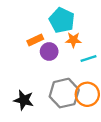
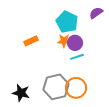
cyan pentagon: (62, 20) -> (67, 22), moved
purple circle: (49, 51) -> (75, 43), moved

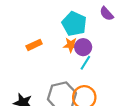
purple semicircle: (96, 13) -> (107, 14), turned -96
cyan line: (77, 57) -> (85, 63), turned -40

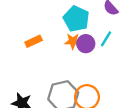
cyan line: (85, 63) -> (106, 39), moved

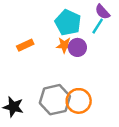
cyan line: (106, 39) -> (98, 26), moved

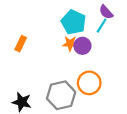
orange rectangle: (25, 45) -> (21, 44), moved, turned -40
orange circle: (79, 101) -> (89, 83), moved

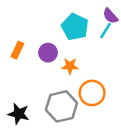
orange star: (70, 44) -> (70, 66), moved
purple circle: (82, 46) -> (48, 53), moved

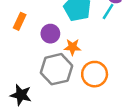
orange rectangle: (17, 50) -> (20, 21), moved
gray hexagon: (61, 106) -> (56, 69), moved

